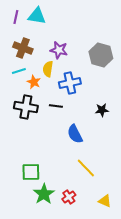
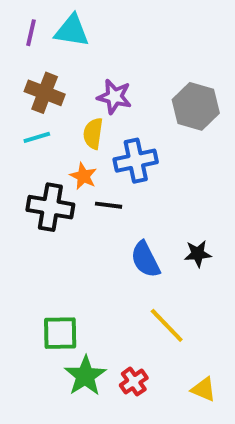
orange star: (34, 82) -> (83, 176), moved
black star: (102, 110) -> (198, 254), moved

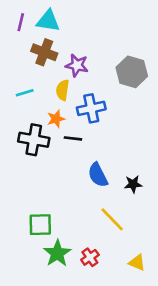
brown cross: (45, 93) -> (44, 52), moved
orange star: (83, 176) -> (56, 119), turned 30
black star: (198, 254) -> (133, 184), moved

